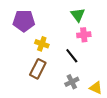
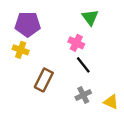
pink cross: (84, 35) -> (76, 43), moved, turned 32
yellow cross: (42, 44) -> (21, 50), moved

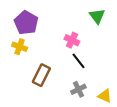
green triangle: (90, 17) -> (97, 16), moved
purple pentagon: (28, 24) -> (26, 23), turned 30

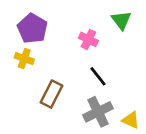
pink cross: (72, 40) -> (88, 39), moved
gray cross: (78, 89) -> (98, 112), size x1.5

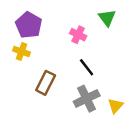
yellow triangle: (131, 120) -> (116, 106), turned 49

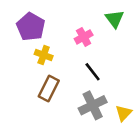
pink cross: (78, 35) -> (84, 37), turned 35
yellow cross: (21, 52) -> (44, 55), moved

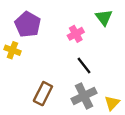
yellow cross: (44, 55) -> (12, 50), moved
brown rectangle: (49, 89) -> (43, 94), moved

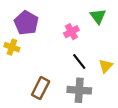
gray cross: (84, 96) -> (79, 90), turned 30
yellow triangle: (112, 103) -> (106, 66), moved

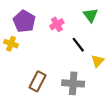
pink cross: (71, 32) -> (57, 24), moved
black line: (79, 62) -> (78, 45), moved

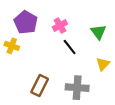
green triangle: (90, 15) -> (99, 32), moved
black line: (78, 45) -> (70, 47), moved

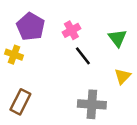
brown rectangle: (40, 85) -> (20, 102), moved

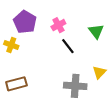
yellow triangle: (122, 76) -> (99, 72), moved
brown rectangle: (20, 102) -> (16, 84), turned 48

